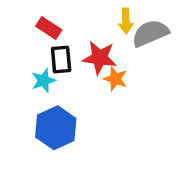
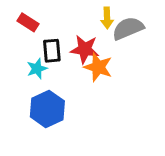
red rectangle: (49, 28) -> (28, 22), moved
orange star: (115, 79) -> (98, 67), size x1.4

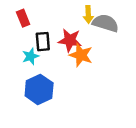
red rectangle: (28, 22) -> (23, 18), turned 35
gray semicircle: (128, 28) -> (105, 23), turned 40

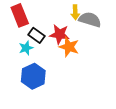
red rectangle: (23, 18) -> (20, 15), size x1.5
black rectangle: (43, 42) -> (36, 35), turned -49

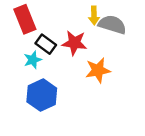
orange star: (69, 47) -> (98, 70), moved, turned -30

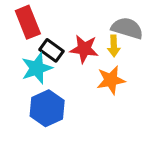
yellow arrow: (94, 15) -> (114, 46), moved
cyan star: (33, 60) -> (37, 68), size x1.5

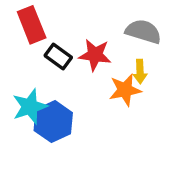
yellow arrow: (114, 46) -> (140, 72), moved
cyan star: (37, 68) -> (30, 107), moved

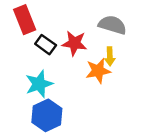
cyan star: (30, 107) -> (39, 84), moved
blue hexagon: (53, 122) -> (47, 115), moved

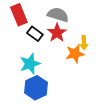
gray semicircle: (112, 25) -> (58, 15), moved
red star: (74, 43) -> (57, 33), turned 30

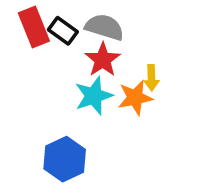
black rectangle: (35, 34) -> (63, 31), moved
cyan star: (30, 64) -> (94, 96), moved

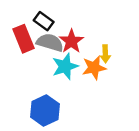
red rectangle: (34, 27) -> (24, 39), moved
gray semicircle: (104, 27) -> (50, 43), moved

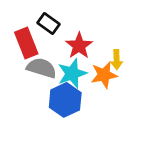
gray semicircle: (50, 43) -> (42, 68), moved
blue hexagon: (45, 110) -> (65, 100), moved

